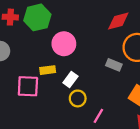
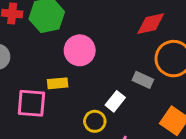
white rectangle: (70, 80) -> (115, 101), moved

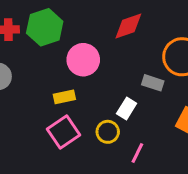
red diamond: (151, 24) -> (128, 26), moved
pink square: (31, 103) -> (64, 132), moved, turned -32

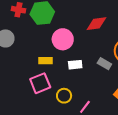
white rectangle: (127, 108) -> (75, 65), moved, turned 40
yellow circle: (108, 132) -> (64, 96), moved

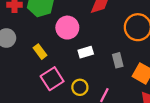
yellow rectangle: (45, 61) -> (40, 52), moved, turned 64
gray rectangle: (104, 64) -> (118, 60), moved, turned 56

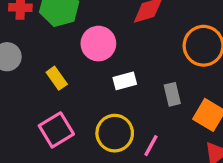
pink square: (52, 79) -> (56, 130), moved
yellow circle: (80, 87) -> (115, 133), size x1.5

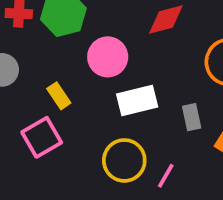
white rectangle: (125, 81) -> (137, 101), size x1.5
pink square: (56, 130) -> (42, 137), moved

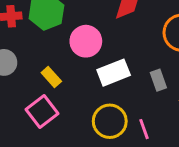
pink line: (166, 176) -> (144, 129), turned -42

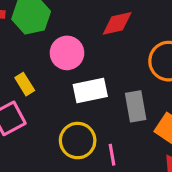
gray rectangle: (158, 80) -> (136, 106), size x1.4

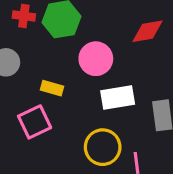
yellow rectangle: (25, 84) -> (52, 88), turned -45

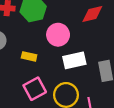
pink square: (35, 122) -> (35, 89), moved

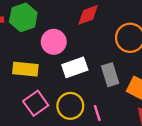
yellow rectangle: (29, 56) -> (25, 69), size x1.5

